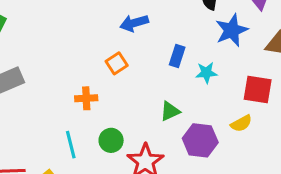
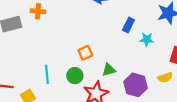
orange square: (117, 63) -> (85, 53), moved
orange cross: (86, 98) -> (38, 11), moved
green triangle: (170, 111) -> (109, 70), moved

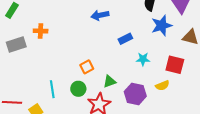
blue rectangle: (128, 25) -> (125, 39), turned 40
cyan star: (147, 39) -> (143, 59), moved

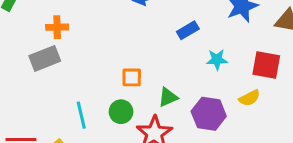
gray rectangle: (16, 44) -> (45, 58), moved
orange square: (87, 67) -> (132, 77), turned 32

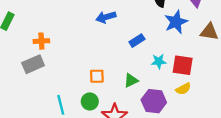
red square: (266, 65) -> (183, 65), moved
green triangle: (168, 97) -> (131, 80), moved

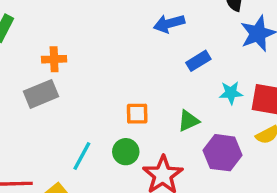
blue arrow: (106, 17) -> (169, 24), moved
cyan line: (61, 105) -> (82, 156), turned 42

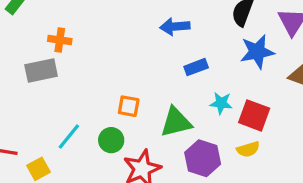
green triangle: (188, 121) -> (176, 122), size x1.5

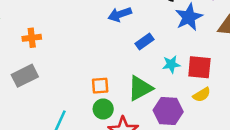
orange cross: (60, 40) -> (32, 38), moved
green circle: (111, 140) -> (103, 109), moved

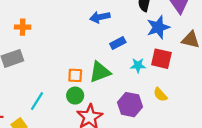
red square: (199, 67) -> (161, 59), moved
green triangle: (140, 88) -> (100, 72), moved
yellow semicircle: (202, 95) -> (160, 95), turned 72

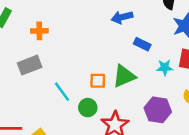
blue rectangle: (118, 43) -> (142, 44), turned 56
green circle: (75, 96) -> (88, 108), moved
cyan line: (37, 101) -> (62, 92), moved, turned -66

